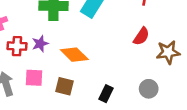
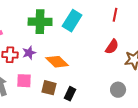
black rectangle: (106, 94) -> (70, 94), moved

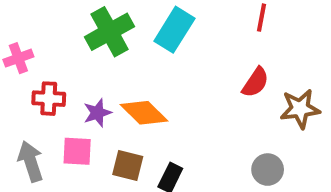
green cross: (40, 22) -> (110, 32), turned -30
purple star: (29, 53) -> (97, 113), moved

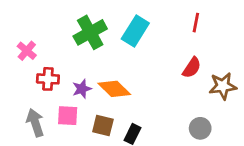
pink cross: (18, 58) -> (27, 51), turned -30

